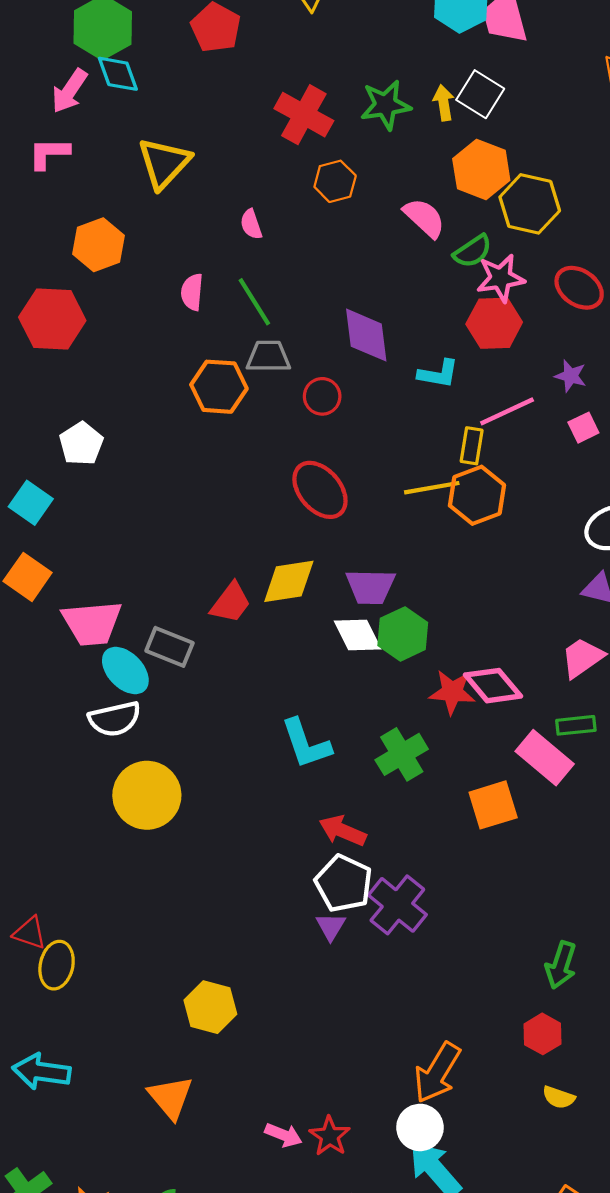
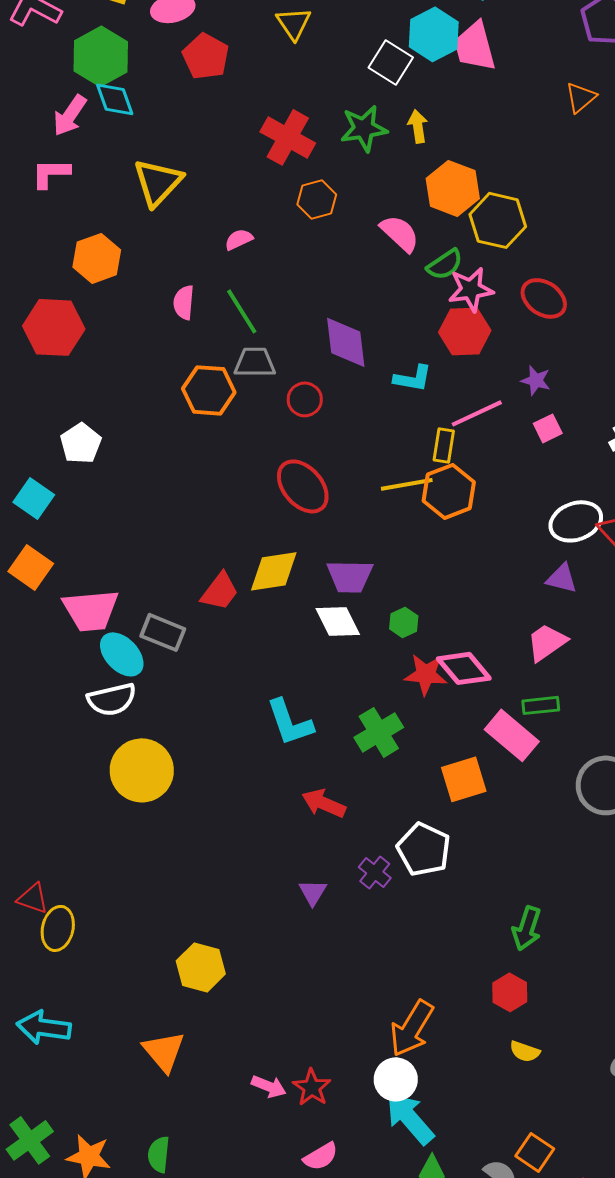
white square: (480, 94) -> (391, 62), moved
pink semicircle: (251, 224) -> (239, 239), turned 84
green hexagon: (403, 634) -> (404, 622), moved, size x0.6
white pentagon: (344, 883) -> (424, 849), moved
purple cross: (397, 905) -> (375, 872), size x0.6

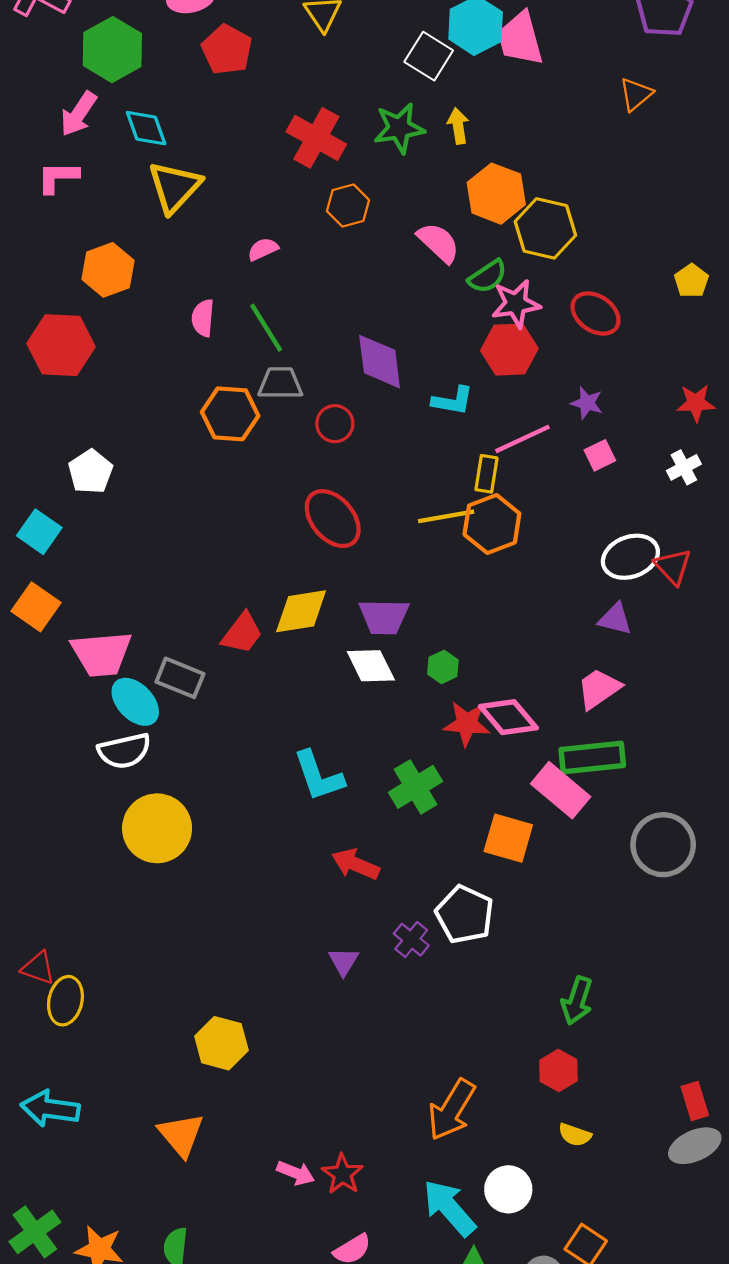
cyan diamond: (115, 99) -> (146, 128), moved
green rectangle: (541, 705) -> (592, 757), size x1.6
orange square: (464, 779) -> (508, 838), turned 33
white circle: (396, 1079) -> (508, 1189), moved

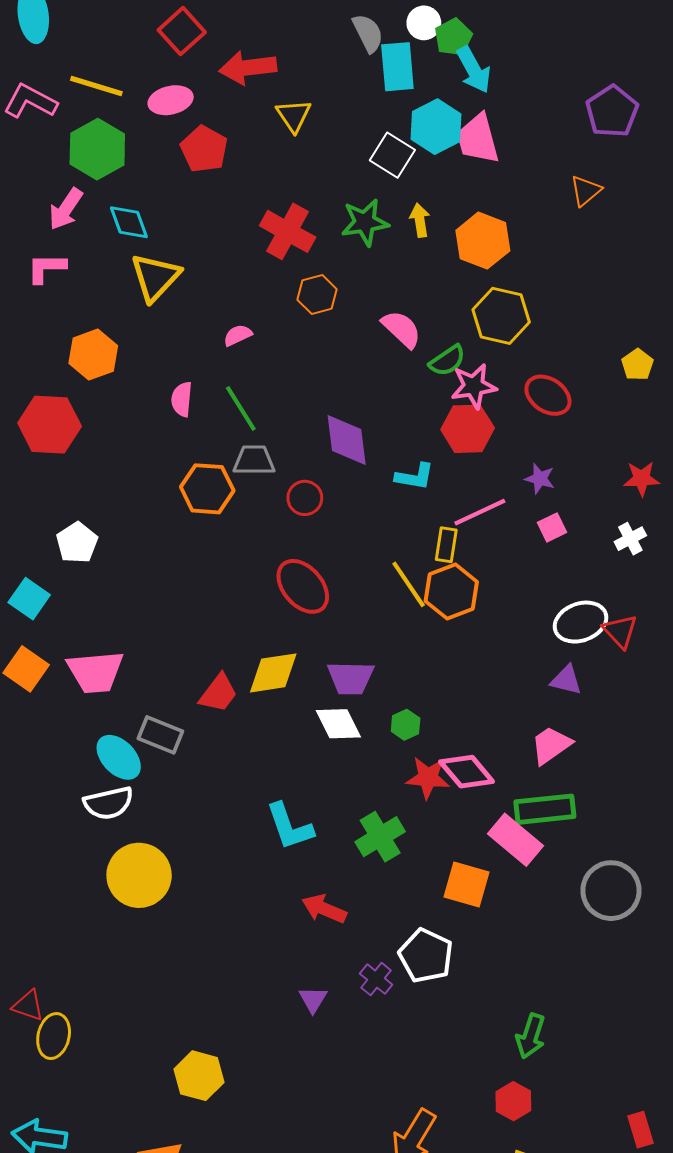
orange hexagon: (496, 194) -> (483, 241), moved
yellow line: (446, 516) -> (409, 584), turned 66
pink trapezoid: (101, 654) -> (95, 672), moved

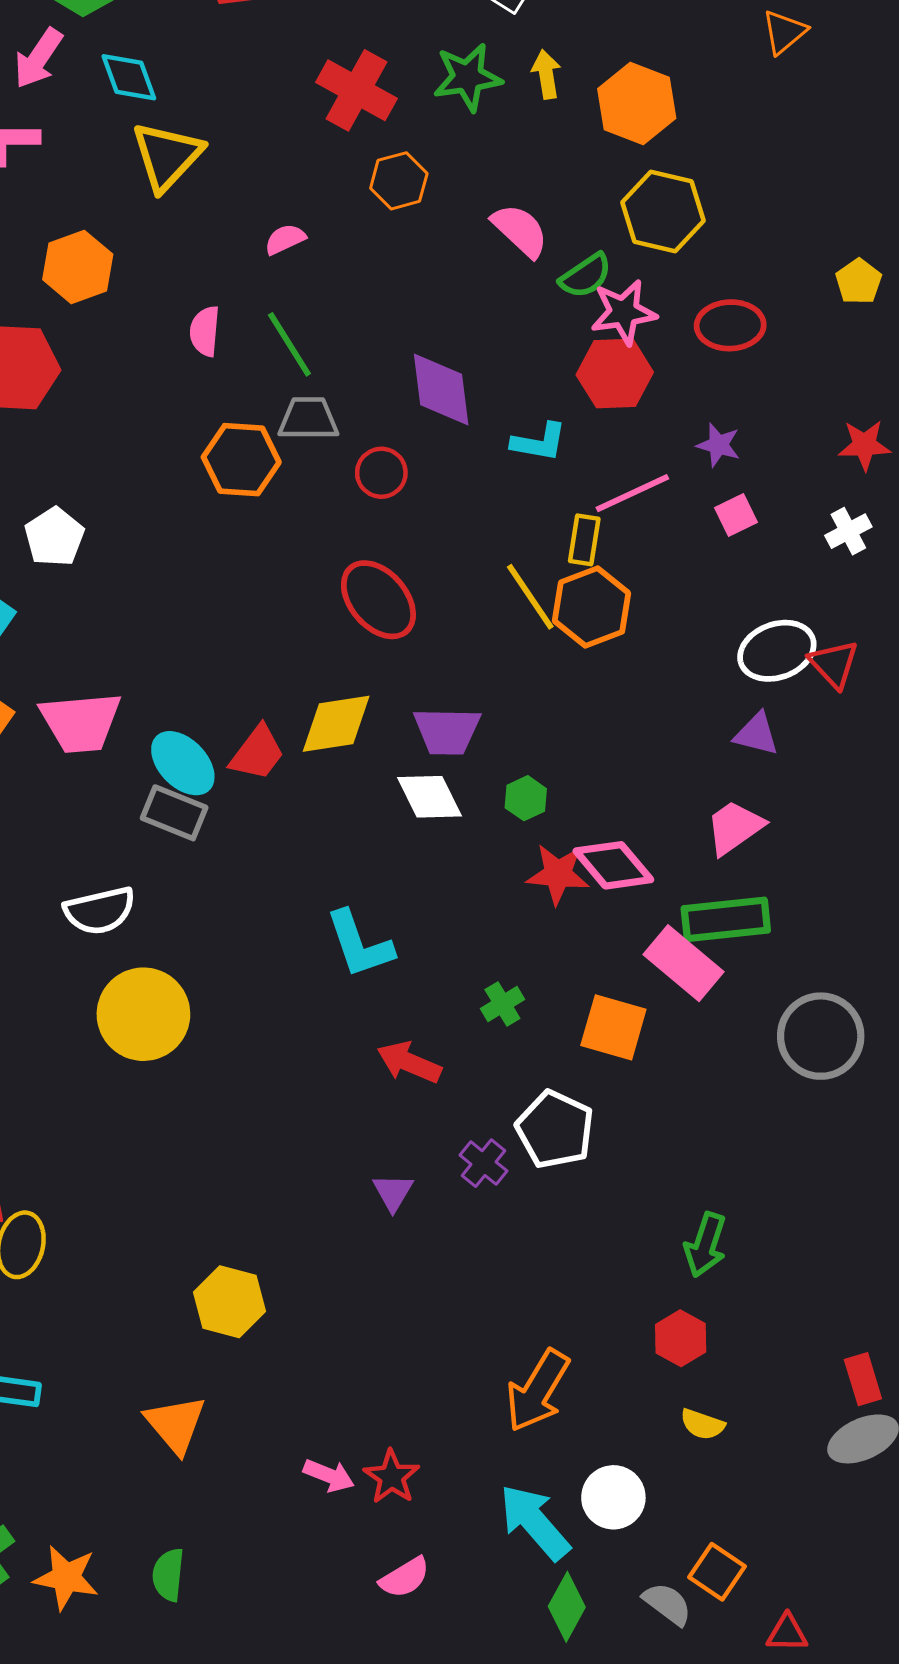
red ellipse: (548, 395) -> (730, 325), turned -36
cyan ellipse: (119, 757) -> (183, 763), moved
green cross: (380, 837) -> (502, 1004), moved, size x0.6

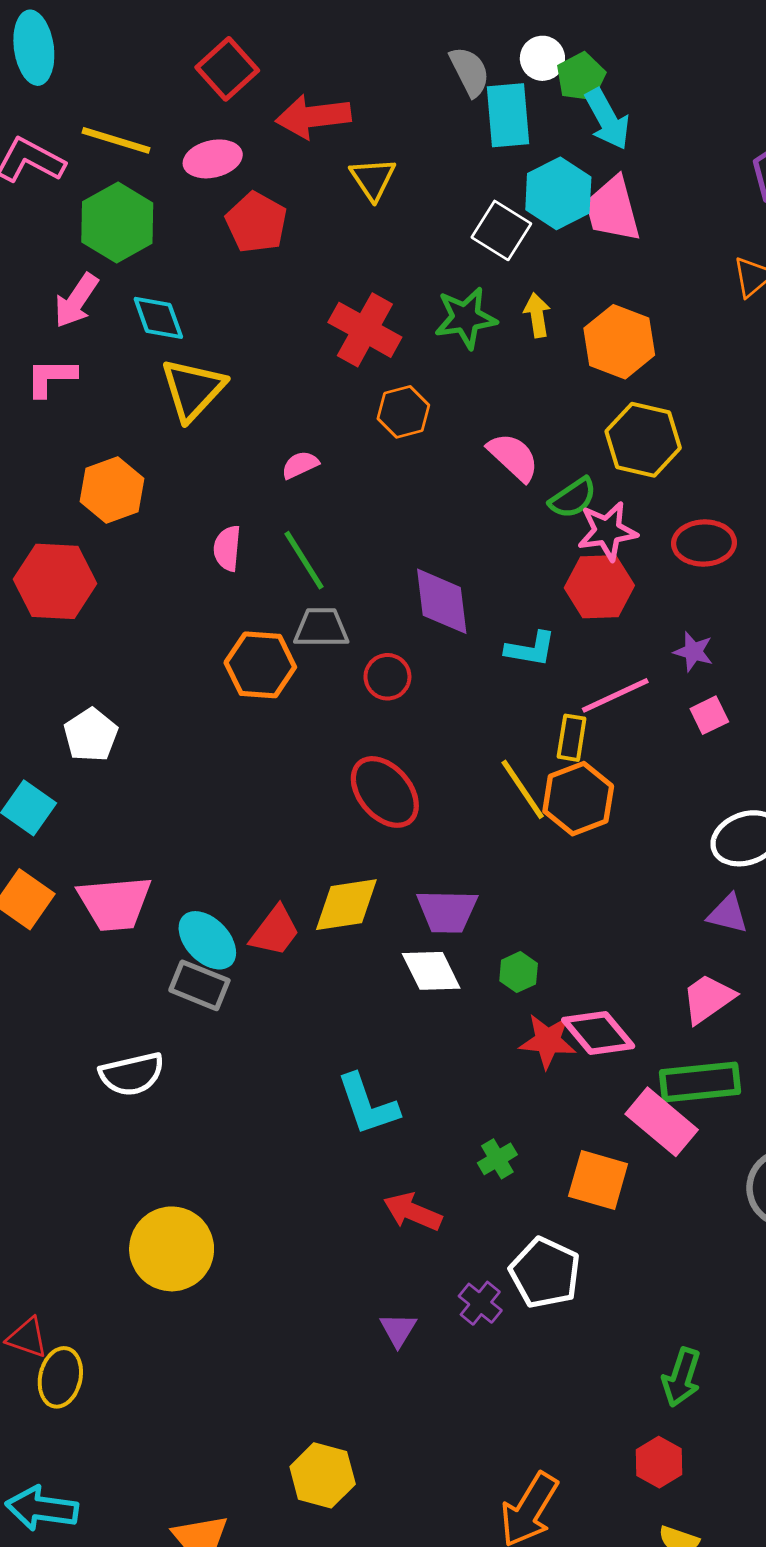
yellow circle: (143, 1014) -> (172, 1249), moved
yellow hexagon: (230, 1302) -> (323, 1475), moved

